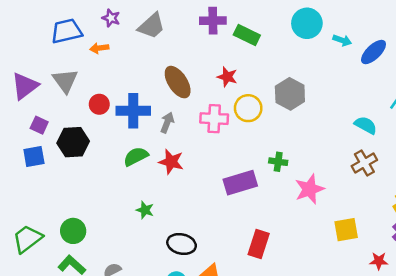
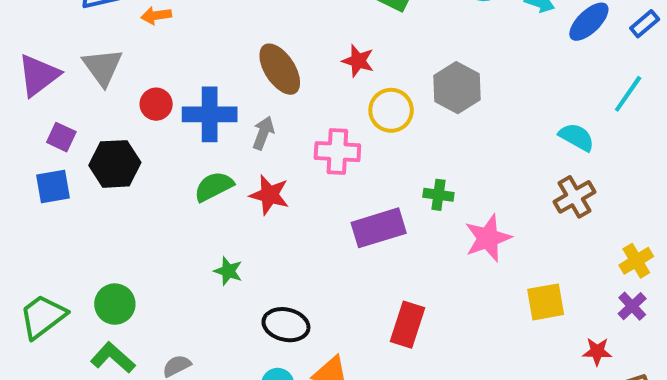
pink cross: (214, 119) -> (337, 152), moved

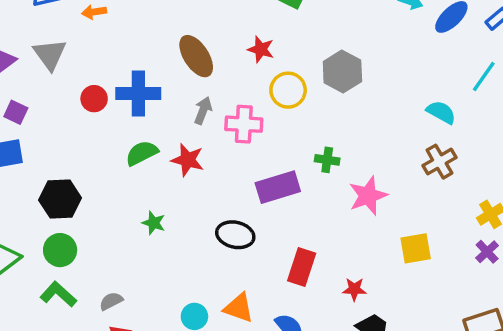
red circle: (156, 104) -> (94, 99), moved
gray arrow: (263, 133) -> (203, 111), moved
black hexagon: (115, 164) -> (60, 199), moved
black ellipse: (286, 325) -> (235, 235), moved
red star: (597, 351) -> (354, 289), moved

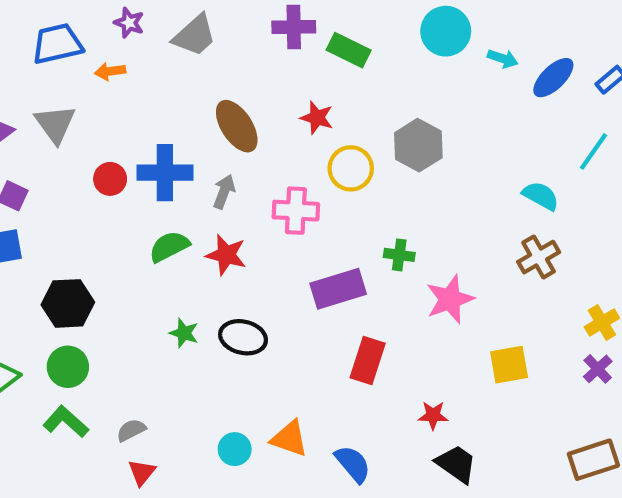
gray arrow: (203, 111) -> (224, 192), moved
black ellipse: (235, 235) -> (243, 337), moved
red rectangle: (302, 267) -> (368, 360), moved

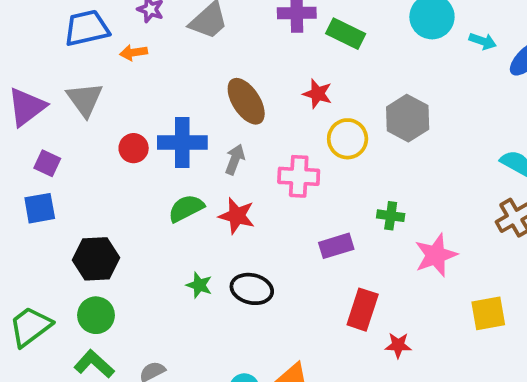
purple rectangle: (338, 289) -> (336, 246), size x0.7
red star: (433, 415) -> (398, 345), moved

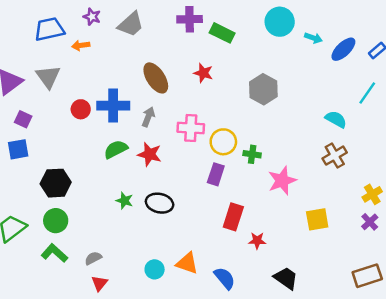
yellow circle: (348, 139) -> (223, 142), moved
purple rectangle: (336, 246) -> (216, 174), turned -55

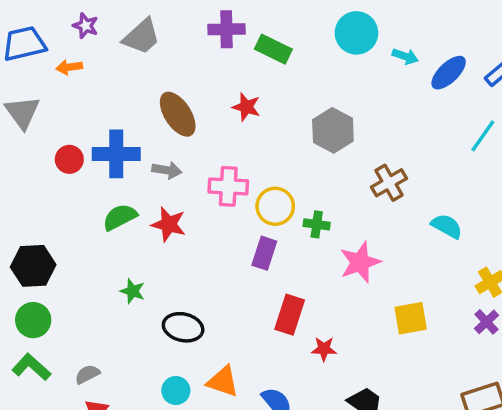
gray arrow: (148, 117) -> (167, 170), turned 78
cyan semicircle: (336, 119) -> (447, 226), moved
brown cross: (335, 156) -> (389, 183), moved
black ellipse: (160, 203) -> (183, 327), moved

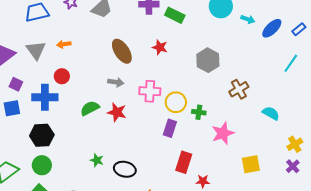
orange arrow: (69, 67) -> (64, 44), moved
blue cross: (116, 154) -> (45, 97), moved
green star: (133, 291) -> (97, 160), moved

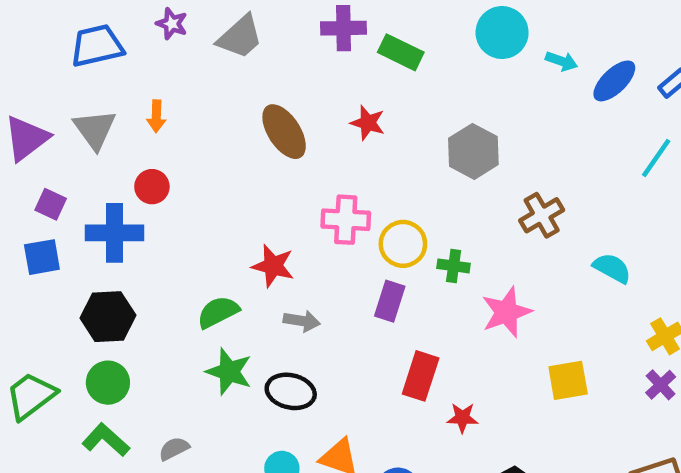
orange arrow: (64, 44) -> (156, 116), turned -80
gray arrow: (116, 82) -> (302, 321), moved
green semicircle: (90, 108) -> (218, 312), moved
green star: (97, 160) -> (229, 372), size x1.5

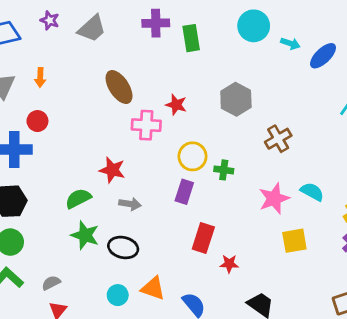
green rectangle: (401, 52) -> (191, 38), turned 55
red star: (368, 123) -> (176, 105), moved
pink cross: (346, 220) -> (146, 125), moved
cyan semicircle: (612, 268) -> (312, 192), moved
pink star: (506, 312) -> (274, 199), moved

